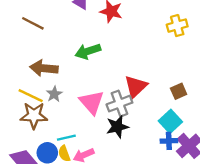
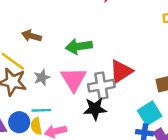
green arrow: (88, 51) -> (79, 46), moved
brown arrow: (44, 68) -> (32, 36), size x0.7
gray star: (54, 94) -> (42, 77), moved

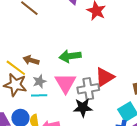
brown arrow: (32, 36) -> (31, 60), moved
cyan line: (41, 110) -> (39, 95), moved

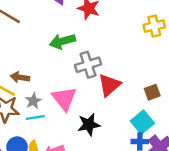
green arrow: (70, 56) -> (63, 41), moved
gray cross: (88, 89) -> (88, 65), moved

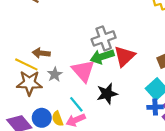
green arrow: (63, 41) -> (102, 57), moved
cyan line: (35, 117) -> (76, 104), moved, turned 63

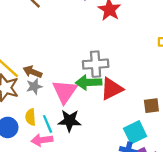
brown arrow: (41, 53) -> (32, 72), moved
black star: (107, 94) -> (69, 121), moved
yellow semicircle: (58, 119) -> (30, 117), moved

